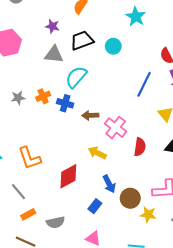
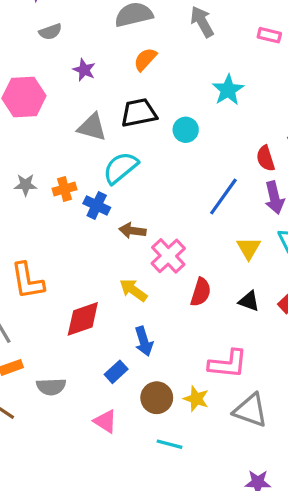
purple star: (52, 26) -> (84, 70), moved
brown circle: (130, 198) -> (157, 398), moved

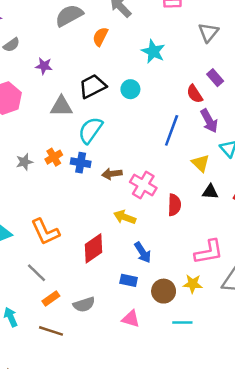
orange semicircle: (145, 59) -> (100, 37), moved
black triangle: (249, 301) -> (210, 192), moved
blue rectangle: (116, 372) -> (129, 280), turned 70

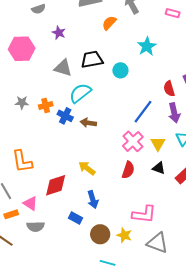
brown arrow: (112, 174) -> (88, 123), moved
pink cross: (143, 185) -> (133, 141), moved
pink triangle: (131, 319) -> (30, 203), moved

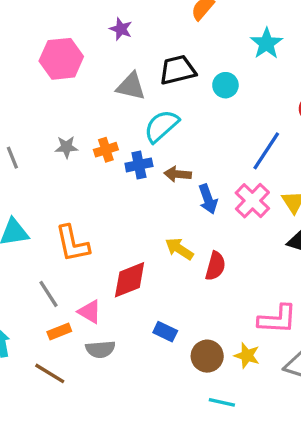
blue cross: (65, 116) -> (139, 165), turned -35
red semicircle: (128, 170) -> (215, 266), moved
blue arrow: (93, 200) -> (208, 199), moved

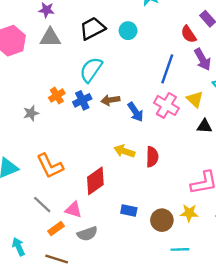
gray triangle: (131, 86) -> (50, 38), moved
gray star: (66, 147) -> (31, 113), moved

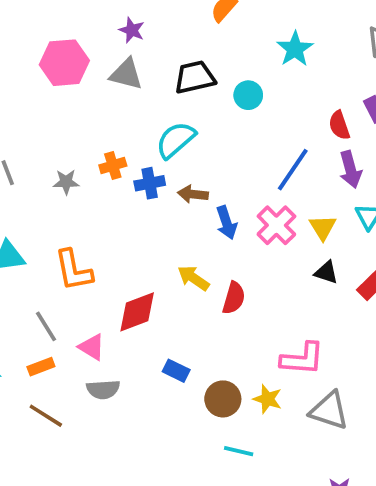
orange rectangle: (56, 229) -> (41, 367), moved

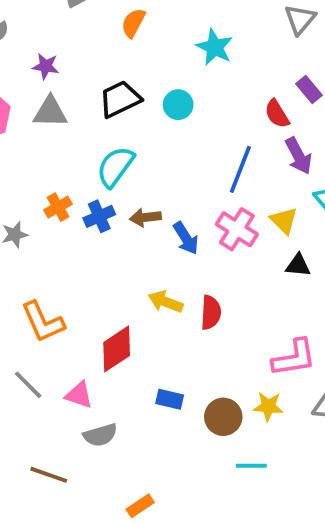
orange rectangle: (41, 367) -> (140, 506), moved

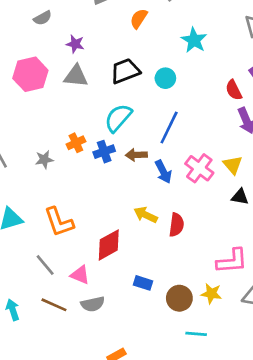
blue line: (240, 169) -> (169, 127), moved
brown line: (49, 475) -> (54, 305), moved

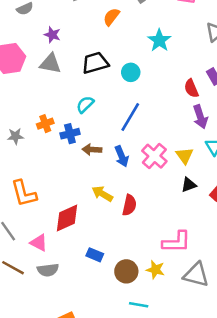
cyan semicircle: (118, 118) -> (85, 104), size x0.7
brown arrow: (136, 155) -> (92, 150), moved
black triangle: (240, 197) -> (189, 185), turned -35

